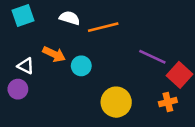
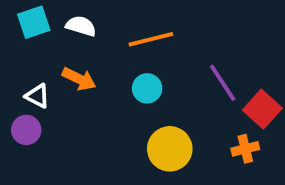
white semicircle: (70, 18) -> (81, 26), moved
purple line: (152, 57) -> (223, 83), turned 32
cyan circle: (81, 66) -> (147, 88), moved

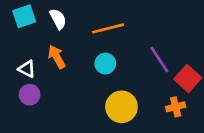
white semicircle: (81, 26) -> (58, 19), turned 45
orange arrow: (79, 79) -> (57, 57), turned -145
purple circle: (26, 130) -> (30, 95), moved

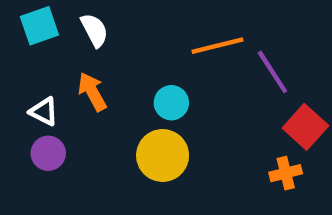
orange line: (108, 28) -> (218, 46), moved
purple line: (159, 59) -> (272, 72), moved
yellow circle: (122, 107) -> (163, 155), moved

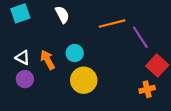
white semicircle: (94, 30) -> (62, 15), moved
orange arrow: (92, 92) -> (48, 60), moved
cyan circle: (171, 103) -> (75, 53), moved

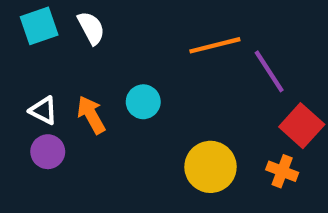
white semicircle: (62, 15) -> (91, 28), moved
yellow circle: (84, 80) -> (211, 167), moved
orange cross: (147, 89) -> (282, 171), turned 35

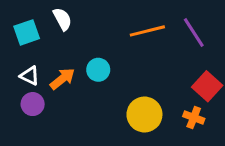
cyan square: (39, 26) -> (27, 32), moved
purple line: (269, 71) -> (194, 32), moved
orange arrow: (91, 115) -> (62, 79), turned 80

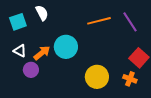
cyan circle: (98, 70) -> (66, 47), size x1.5
purple circle: (33, 104) -> (31, 70), moved

